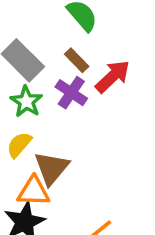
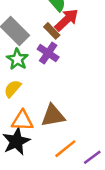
red arrow: (113, 76) -> (66, 20), moved
brown triangle: (52, 168) -> (53, 116), moved, turned 40

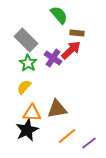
red arrow: (66, 20) -> (71, 50), moved
brown rectangle: (52, 31) -> (77, 33), moved, turned -40

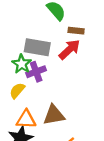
gray rectangle: (26, 40) -> (37, 47), moved, turned -35
purple cross: (53, 58) -> (36, 72), moved, turned 36

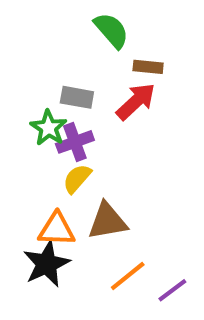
gray rectangle: (37, 47) -> (77, 97), size x0.7
yellow semicircle: (17, 91) -> (77, 179), moved

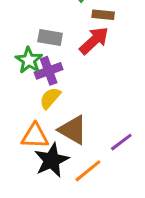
brown triangle: (107, 221) -> (73, 130), turned 40
black star: (47, 264) -> (52, 160), moved
purple line: (172, 290) -> (121, 142), moved

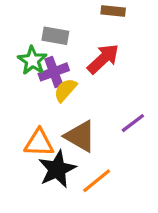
red arrow: (94, 41) -> (103, 59), moved
yellow semicircle: (50, 98) -> (65, 90), moved
purple line: (121, 142) -> (133, 123), moved

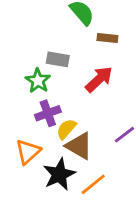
purple cross: (54, 72) -> (48, 113), moved
yellow semicircle: (65, 90) -> (66, 129), moved
orange triangle: (39, 143) -> (28, 152), moved, turned -44

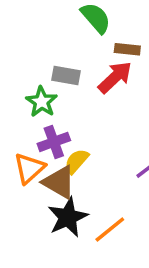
red arrow: (99, 79) -> (115, 77), moved
brown triangle: (79, 146) -> (59, 182), moved
orange triangle: (28, 152) -> (29, 168), moved

